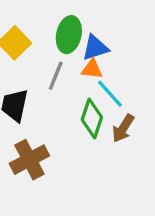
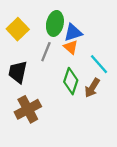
orange triangle: (92, 69) -> (71, 47), turned 35
cyan line: (110, 94) -> (99, 64), moved

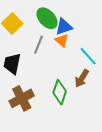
green ellipse: (55, 23) -> (47, 18), turned -55
green diamond: (71, 81) -> (60, 92), moved

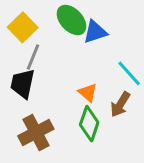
orange triangle: (62, 40) -> (88, 93), moved
gray line: (39, 45) -> (33, 57), moved

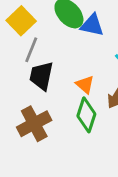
blue triangle: (95, 32) -> (92, 25), turned 30
black trapezoid: (23, 84) -> (41, 76), moved

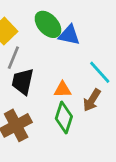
orange triangle: (85, 85) -> (63, 90), turned -42

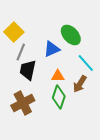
green ellipse: (48, 24) -> (71, 35), moved
blue triangle: (69, 35) -> (52, 49), moved, turned -36

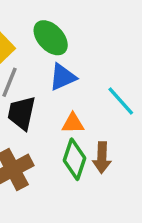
green ellipse: (71, 35) -> (51, 38), moved
brown arrow: (80, 84) -> (102, 158), moved, turned -30

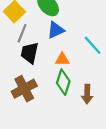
brown arrow: (102, 158) -> (87, 94), moved

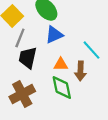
green diamond: (63, 82) -> (62, 87), turned -30
brown arrow: (87, 94) -> (80, 71), moved

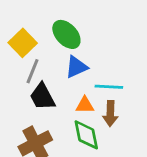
cyan line: (91, 50) -> (109, 87), moved, turned -45
black trapezoid: (28, 58) -> (42, 97), turned -40

